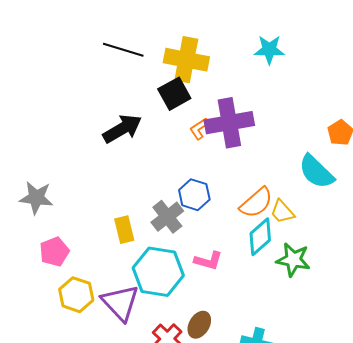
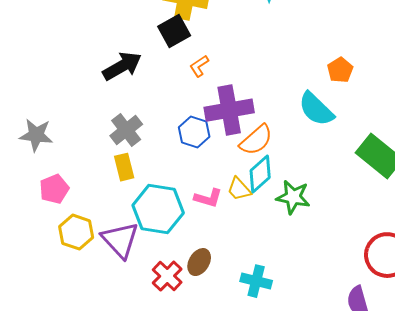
purple cross: (229, 123) -> (229, 110), moved
yellow trapezoid: (282, 212) -> (239, 189), moved
gray cross: (167, 217) -> (126, 130), moved

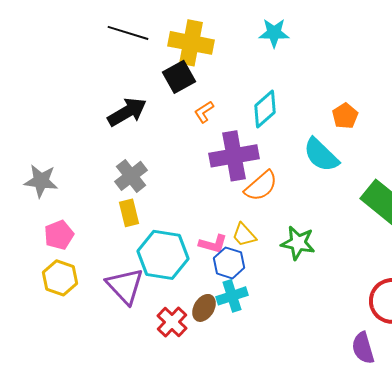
blue hexagon: (194, 132) -> (229, 263), moved
cyan diamond: (260, 174) -> (265, 109), moved
yellow hexagon: (76, 232) -> (60, 278), moved
cyan cross: (256, 281) -> (232, 296), moved, turned -32

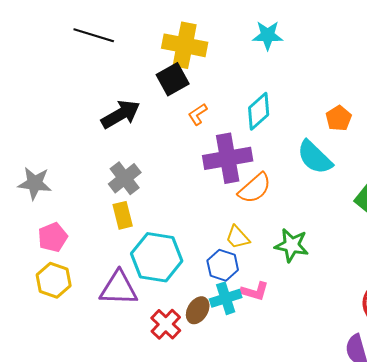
black line: (128, 33) -> (94, 35), moved
pink L-shape: (213, 244) -> (255, 291), moved
purple triangle: (125, 286) -> (119, 288), turned -45

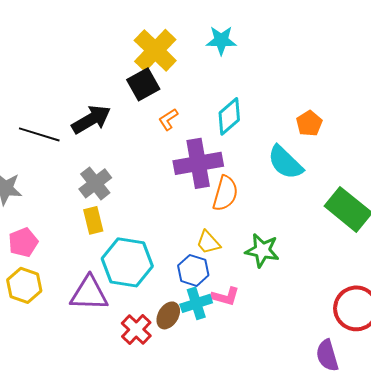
black line: (94, 35) -> (39, 134), moved
cyan star: (268, 35) -> (221, 40), moved
yellow cross: (185, 45) -> (155, 50), turned 33
orange semicircle: (255, 188) -> (225, 193), turned -33

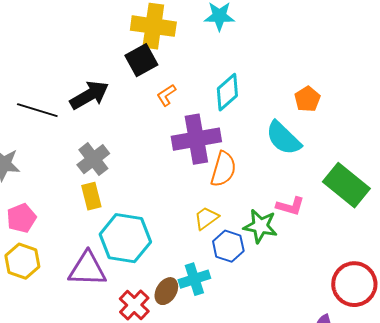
yellow cross: (155, 50) -> (153, 26), turned -36
yellow trapezoid: (208, 242) -> (206, 218), turned 96
blue hexagon: (193, 270) -> (228, 246), moved
pink L-shape: (225, 296) -> (290, 206), moved

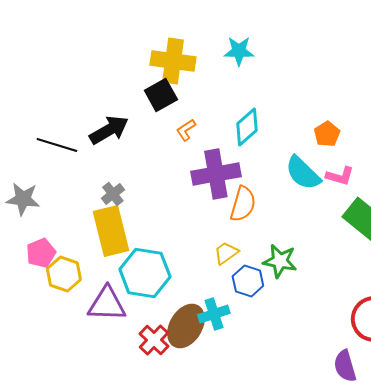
gray cross: (93, 159) -> (113, 194), size x0.7
yellow rectangle: (91, 196) -> (111, 231), size x1.8
pink L-shape: (290, 206) -> (340, 176), moved
yellow hexagon: (22, 261) -> (64, 274), moved
brown ellipse: (166, 291) -> (186, 326), size x1.6

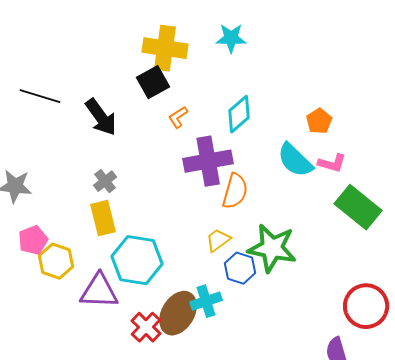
black arrow: (109, 130) -> (101, 117), turned 84
black line: (57, 145) -> (40, 96), moved
yellow rectangle: (111, 231) -> (103, 218), size x0.7
green star: (280, 261) -> (272, 248), size x1.4

